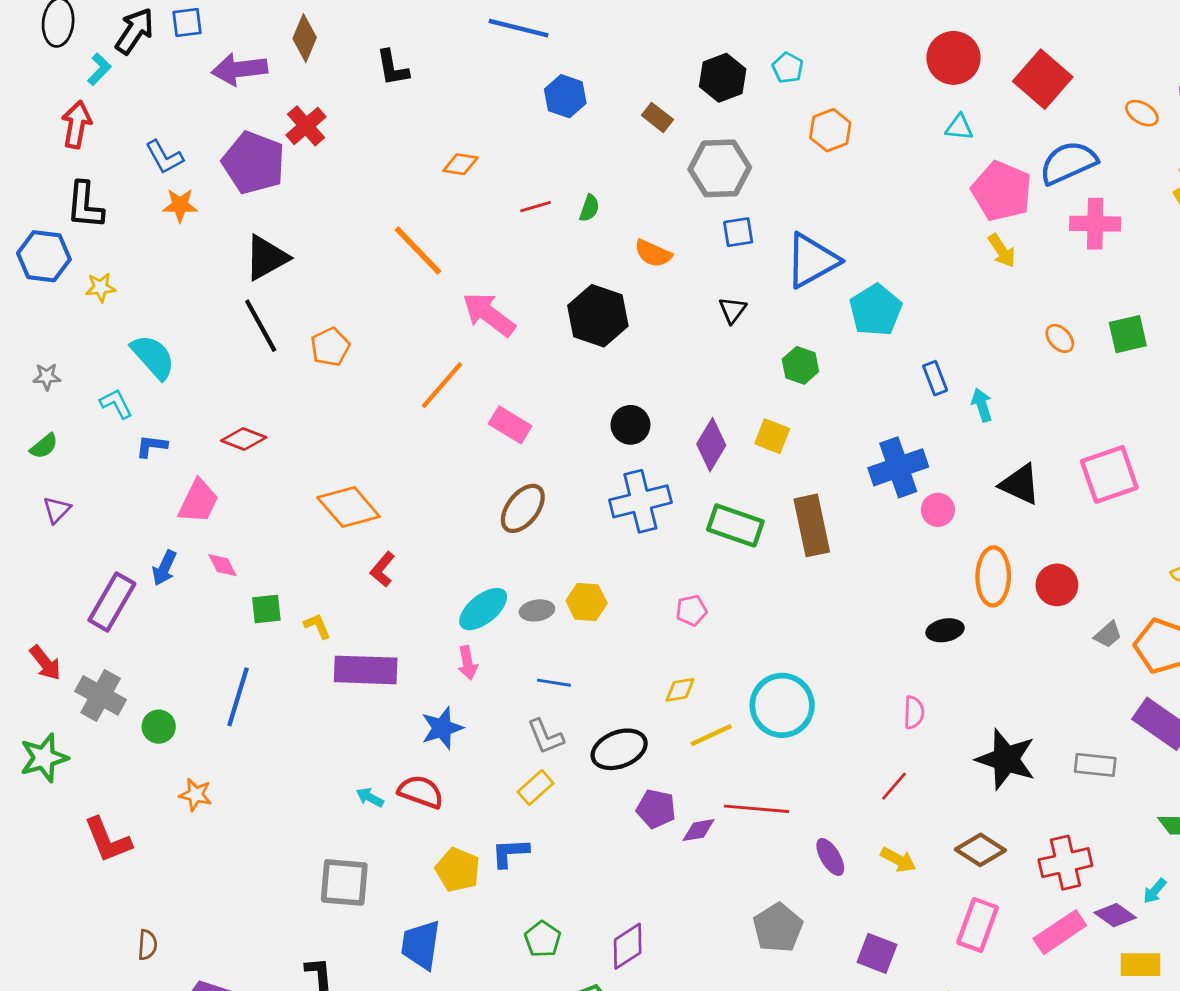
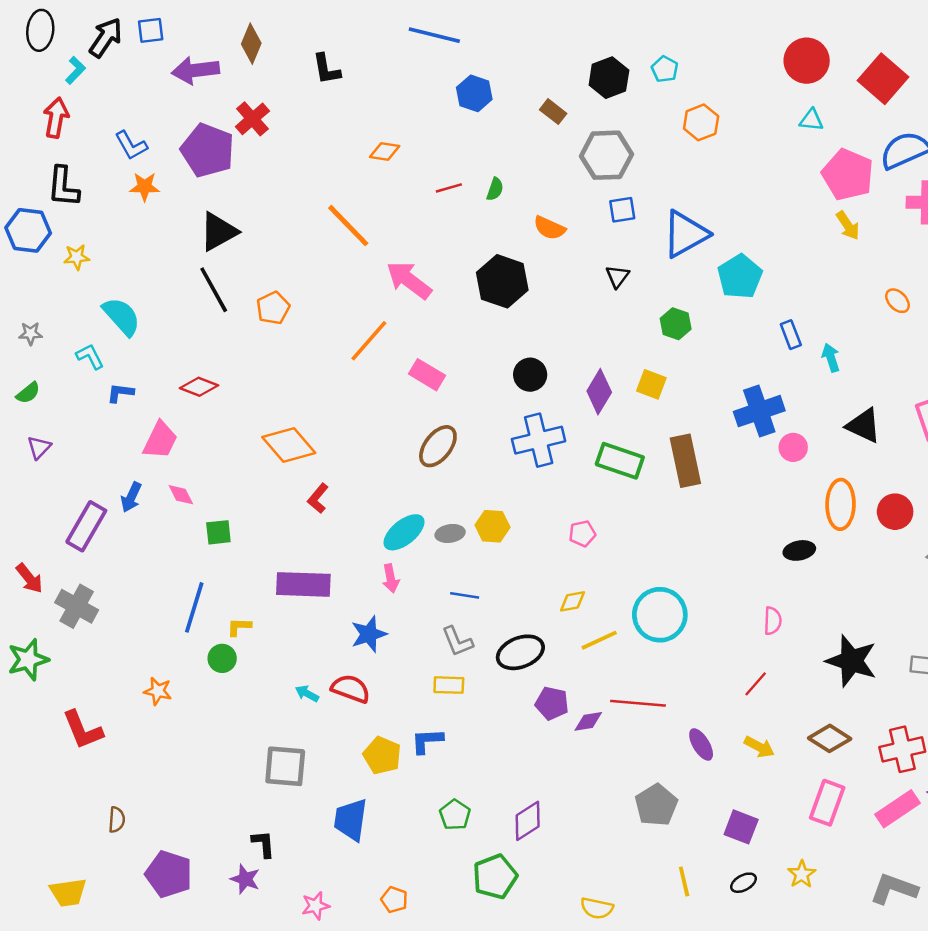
yellow L-shape: (317, 626) -> (239, 627), moved, turned -65
green circle: (159, 727) -> (222, 658), moved
yellow rectangle: (536, 788) -> (449, 685), turned 44

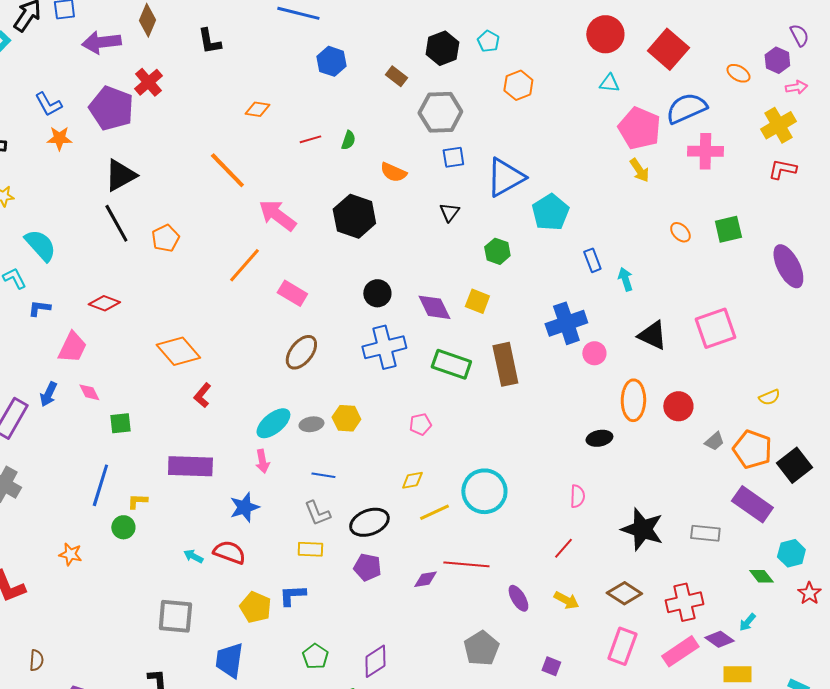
purple diamond: (599, 392) -> (434, 307), turned -57
purple pentagon: (552, 703) -> (367, 567), moved
purple square: (741, 827) -> (551, 666), size x0.7

